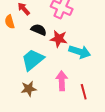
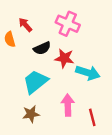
black semicircle: (39, 30) -> (42, 48), turned 133

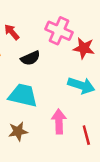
red star: (64, 58) -> (84, 48), moved
cyan trapezoid: (35, 82) -> (23, 95), turned 52

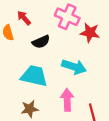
cyan arrow: (81, 85) -> (74, 67), moved

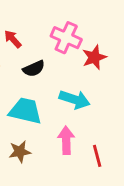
red star: (90, 33) -> (94, 57), turned -30

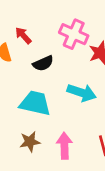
pink arrow: (66, 140) -> (64, 146), moved

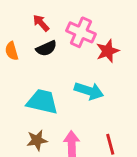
red arrow: (23, 35) -> (41, 23), moved
black semicircle: (43, 63) -> (46, 48), moved

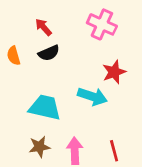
pink cross: (81, 32) -> (102, 24), moved
red star: (108, 51) -> (114, 72), moved

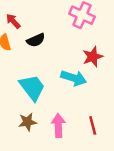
red arrow: (43, 27) -> (13, 21), moved
cyan trapezoid: (45, 107) -> (32, 88), turned 40

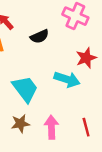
black semicircle: (36, 40) -> (40, 36), moved

